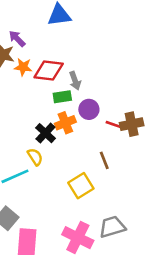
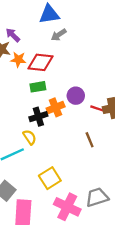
gray arrow: (75, 81) -> (59, 35), moved, turned 77
green rectangle: (62, 97) -> (38, 87), moved
black cross: (45, 133) -> (38, 117), turned 30
yellow square: (81, 186) -> (50, 178), moved

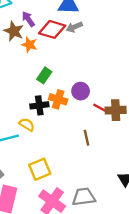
red diamond: (41, 62) -> (52, 29), moved
green rectangle: (38, 87) -> (44, 75), turned -56
orange cross: (56, 107) -> (58, 99), turned 30
yellow semicircle: (30, 137) -> (27, 125), turned -35

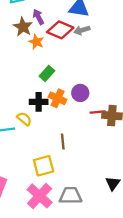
red line: (101, 108) -> (98, 112), turned -42
brown line: (86, 138) -> (63, 142), moved
yellow square: (40, 169) -> (44, 166), moved

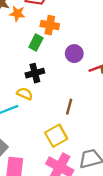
orange cross: (58, 98) -> (50, 25), moved
brown line: (63, 142) -> (69, 107), turned 35

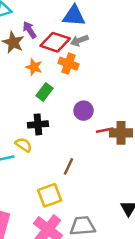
orange star: (17, 14) -> (34, 67), moved
orange cross: (50, 25) -> (69, 64), moved

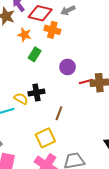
gray arrow: (79, 40) -> (68, 10), moved
black cross: (38, 124) -> (36, 93), moved

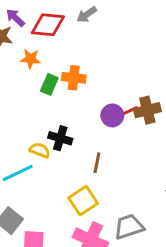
orange cross: (52, 30) -> (74, 78), moved
purple circle: (68, 67) -> (112, 115), moved
black cross: (36, 93) -> (60, 138), turned 35

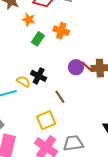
orange cross: (74, 78) -> (61, 31), moved
red line: (128, 112) -> (87, 67), turned 56
brown line: (97, 163) -> (60, 97), turned -56

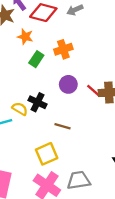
orange cross: (61, 31) -> (63, 49), turned -35
purple circle: (76, 67) -> (68, 84), moved
brown line: (60, 97) -> (63, 126), turned -40

